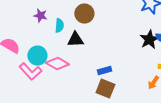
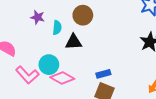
cyan circle: (37, 56) -> (49, 65), moved
pink diamond: (57, 64) -> (62, 78), moved

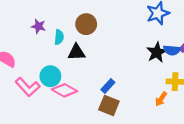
blue rectangle: (103, 74) -> (108, 86), turned -32

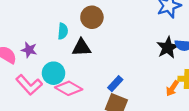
purple star: (38, 26) -> (29, 50), moved
orange arrow: (161, 99) -> (172, 88), moved

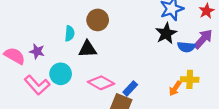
black star: (168, 48) -> (166, 33), moved
blue rectangle: (115, 84) -> (130, 88), moved
pink diamond: (69, 88) -> (101, 83), moved

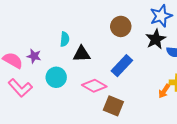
brown circle: (98, 20) -> (121, 26), moved
pink L-shape: (37, 85) -> (20, 88), moved
blue rectangle: (130, 88) -> (122, 66), moved, size x1.5

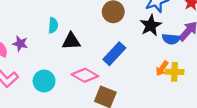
cyan circle: (56, 77) -> (44, 81), moved
orange arrow: (164, 91) -> (162, 68), moved

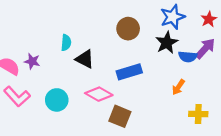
black triangle: (71, 41) -> (85, 59), turned 30
blue rectangle: (114, 54) -> (129, 72), turned 30
yellow cross: (174, 72) -> (198, 114), moved

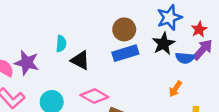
red star: (209, 19) -> (199, 29), moved
purple star: (32, 61) -> (27, 63), size x1.5
blue rectangle: (129, 72) -> (125, 53), moved

